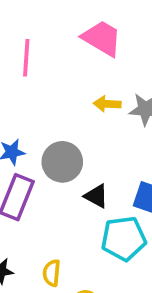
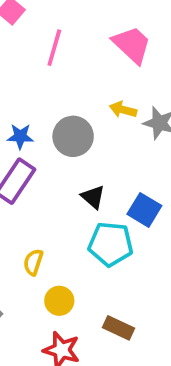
gray circle: (62, 162) -> (73, 136), moved

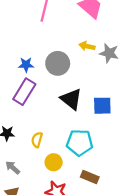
black triangle: (93, 197) -> (71, 99), size x1.5
blue square: (144, 210) -> (102, 106), turned -30
cyan pentagon: (111, 244) -> (80, 143), moved

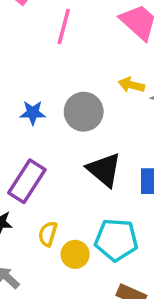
purple rectangle: (24, 92) -> (27, 181), moved
yellow circle: (54, 162) -> (75, 254), moved

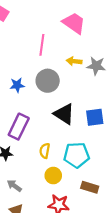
pink line: (64, 27) -> (42, 45), moved
yellow semicircle: (48, 234) -> (45, 151), moved
yellow circle: (75, 254) -> (53, 176), moved

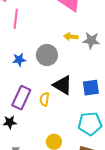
pink line: (42, 45) -> (16, 19), moved
yellow semicircle: (45, 151) -> (44, 99), moved
cyan pentagon: (77, 155) -> (90, 124), moved

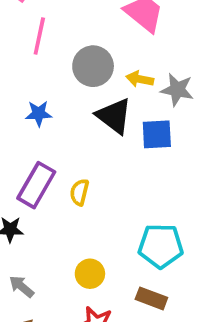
gray circle: (47, 55) -> (93, 66), moved
black triangle: (63, 85) -> (114, 116), moved
blue square: (91, 88) -> (157, 134), moved

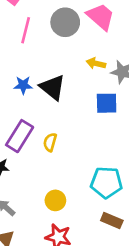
gray circle: (93, 66) -> (65, 22), moved
black triangle: (114, 116) -> (53, 87), moved
brown rectangle: (151, 298) -> (112, 221), moved

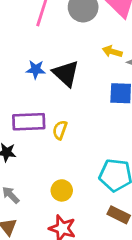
purple rectangle: (20, 136) -> (29, 122), turned 52

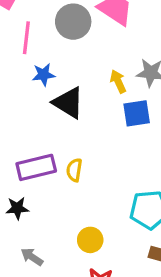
yellow arrow: (112, 52) -> (118, 81), moved, turned 60
blue star: (36, 69) -> (44, 75), moved

